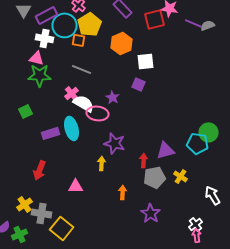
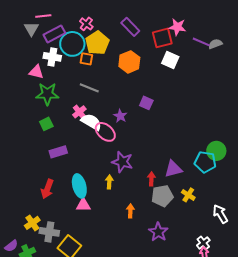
pink triangle: (37, 58) -> (36, 72), moved
white square: (146, 61) -> (170, 60), moved, turned 30
green square: (26, 111) -> (46, 124), moved
pink ellipse: (98, 113) -> (105, 132), turned 35
cyan ellipse: (72, 128) -> (79, 186), moved

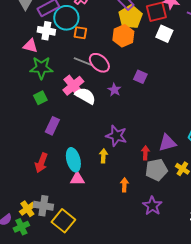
yellow pentagon: (97, 43) -> (130, 17), moved
pink cross: (79, 112) -> (73, 86), size x1.5
pink ellipse: (105, 132) -> (99, 63), moved
purple rectangle: (58, 152) -> (52, 126), turned -48
yellow cross: (32, 223) -> (27, 209), moved

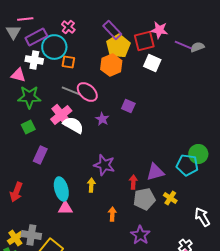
red arrow: (41, 163) -> (16, 192), moved

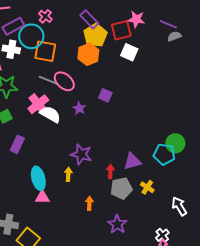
purple line: (183, 45) -> (168, 24), moved
orange square: (68, 62) -> (45, 51), size x1.6

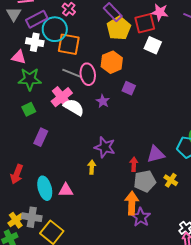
orange hexagon: (88, 54) -> (112, 62), moved
pink ellipse: (64, 81) -> (88, 74), turned 40
cyan ellipse: (38, 178) -> (45, 188), moved
orange arrow: (89, 203) -> (132, 203), moved, size x1.6

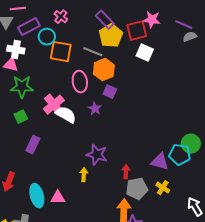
cyan circle: (55, 29) -> (47, 37), size x0.7
white cross: (35, 42) -> (16, 50), moved
gray line: (72, 73) -> (93, 52), moved
purple square: (129, 88) -> (110, 92), moved
purple triangle: (156, 154) -> (160, 162), moved, turned 30

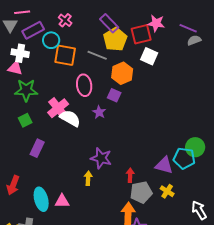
orange hexagon: (104, 70) -> (122, 73), moved

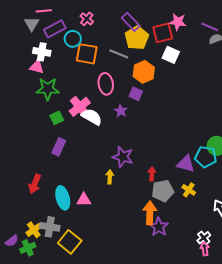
green square: (25, 120) -> (57, 118), moved

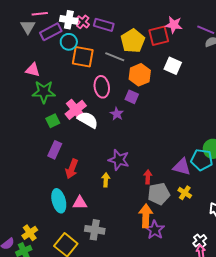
purple rectangle: (131, 22) -> (104, 25), moved, turned -30
white cross: (42, 52) -> (69, 20), moved
white square: (171, 55) -> (173, 66), moved
red arrow: (35, 184) -> (72, 169), moved
gray cross: (50, 227) -> (95, 230), moved

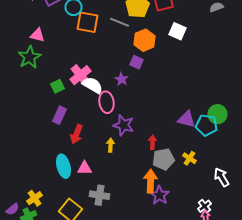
pink ellipse: (102, 87) -> (106, 102), moved
green star: (44, 92) -> (29, 57), moved, turned -30
purple triangle: (182, 167) -> (186, 119), moved

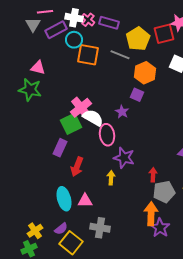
green star: (29, 57) -> (30, 90), turned -30
green square: (57, 86) -> (71, 124), moved, size x1.5
purple semicircle: (12, 209) -> (61, 229), moved

